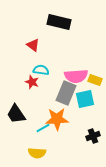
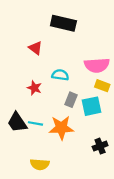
cyan semicircle: (41, 70) -> (60, 75), moved
pink semicircle: (76, 76) -> (97, 65), moved
gray rectangle: (66, 93) -> (71, 100), size x0.6
cyan line: (43, 128) -> (35, 123), moved, turned 40

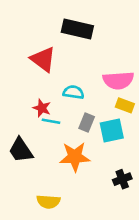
red triangle: (35, 48) -> (43, 59), size x1.5
cyan line: (35, 123) -> (51, 121), moved

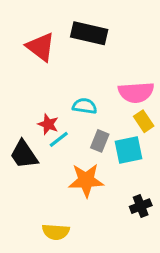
red triangle: (43, 59) -> (41, 47), moved
yellow rectangle: (125, 105) -> (144, 121), turned 36
cyan line: (51, 121) -> (59, 139), turned -48
black trapezoid: (21, 150) -> (24, 155), moved

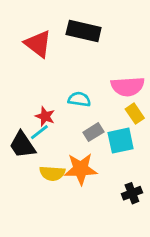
cyan line: (59, 139) -> (39, 132), moved
gray rectangle: (100, 141) -> (93, 132), turned 36
yellow semicircle: (56, 232) -> (52, 173), moved

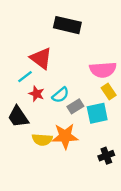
red triangle: (38, 44) -> (41, 58), moved
cyan semicircle: (79, 99) -> (60, 95), moved, turned 132
cyan line: (39, 132) -> (25, 77), moved

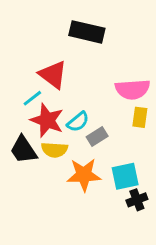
yellow rectangle: (109, 91) -> (140, 117), turned 42
red star: (36, 94) -> (47, 120), size x1.6
cyan square: (97, 113) -> (125, 176), moved
yellow semicircle: (42, 140) -> (54, 150), moved

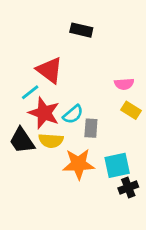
black rectangle: (87, 32) -> (81, 30), size x0.7
pink semicircle: (132, 89) -> (124, 84), size x0.6
yellow rectangle: (140, 117) -> (131, 110), turned -66
gray rectangle: (97, 136) -> (91, 128), turned -54

